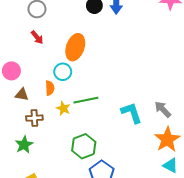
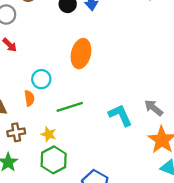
orange ellipse: (75, 47) -> (81, 54), moved
yellow star: (63, 108) -> (49, 134), moved
green hexagon: (84, 146) -> (54, 160), moved

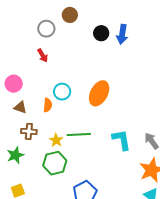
orange ellipse: (81, 54) -> (99, 93), moved
green line: (70, 107) -> (79, 134), moved

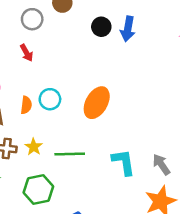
orange semicircle: (48, 105) -> (26, 105), moved
yellow star: (56, 140) -> (34, 147), moved

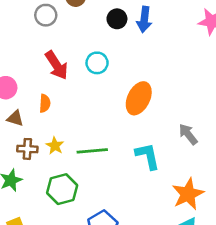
red arrow: (27, 53) -> (57, 65), moved, size x1.6
cyan circle: (50, 99) -> (97, 63), moved
orange ellipse: (97, 103) -> (139, 98), moved
gray arrow: (161, 164) -> (188, 134), moved

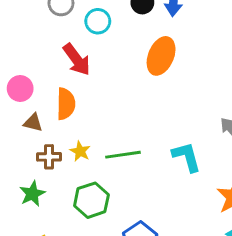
cyan circle: (97, 63) -> (98, 21), moved
orange ellipse: (139, 98) -> (161, 56), moved
orange semicircle: (45, 103) -> (66, 104), size x1.5

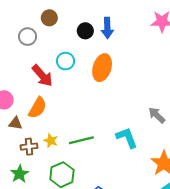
cyan circle: (98, 21) -> (66, 61), moved
orange semicircle: (66, 104) -> (37, 108), turned 35

